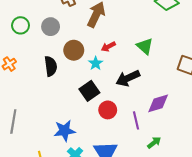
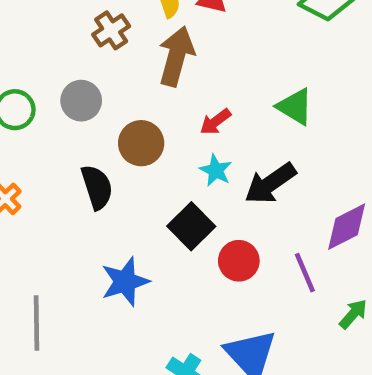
cyan star: (96, 63) -> (216, 170), moved
blue star: (65, 131) -> (125, 282), moved

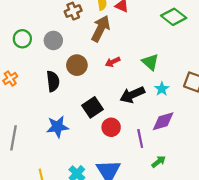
cyan star: (216, 170) -> (162, 89), moved

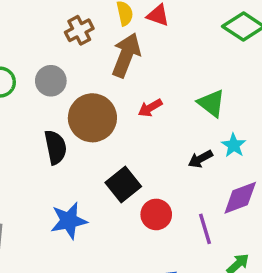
brown circle: (77, 65) -> (92, 118), size x1.4
black arrow: (132, 95) -> (200, 159), moved, size x0.6

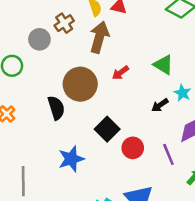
gray circle: (51, 81) -> (39, 39), moved

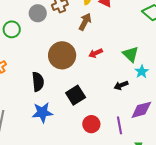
brown arrow: (99, 37) -> (85, 22), size x0.7
cyan star: (182, 93) -> (142, 72), moved
black semicircle: (56, 108) -> (38, 82), moved
red circle: (133, 148) -> (91, 124), moved

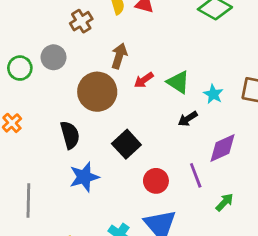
gray circle: (38, 13) -> (54, 57), moved
brown arrow: (85, 22) -> (119, 56), moved
green triangle: (131, 54) -> (178, 82), moved

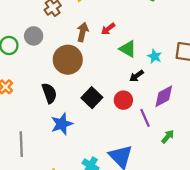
red arrow: (144, 80) -> (108, 29), moved
red circle: (156, 181) -> (123, 100), moved

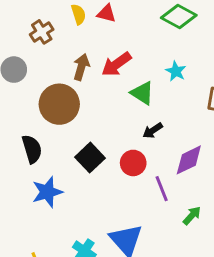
red arrow: (108, 29) -> (116, 64), size x1.5
cyan star: (155, 56) -> (176, 71), moved

